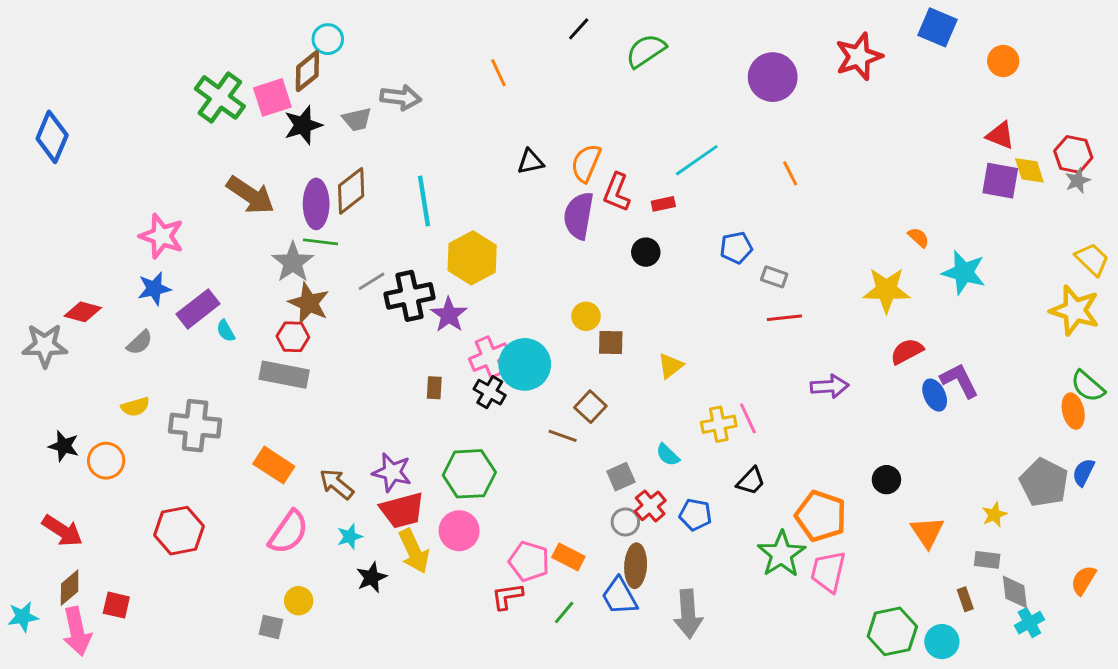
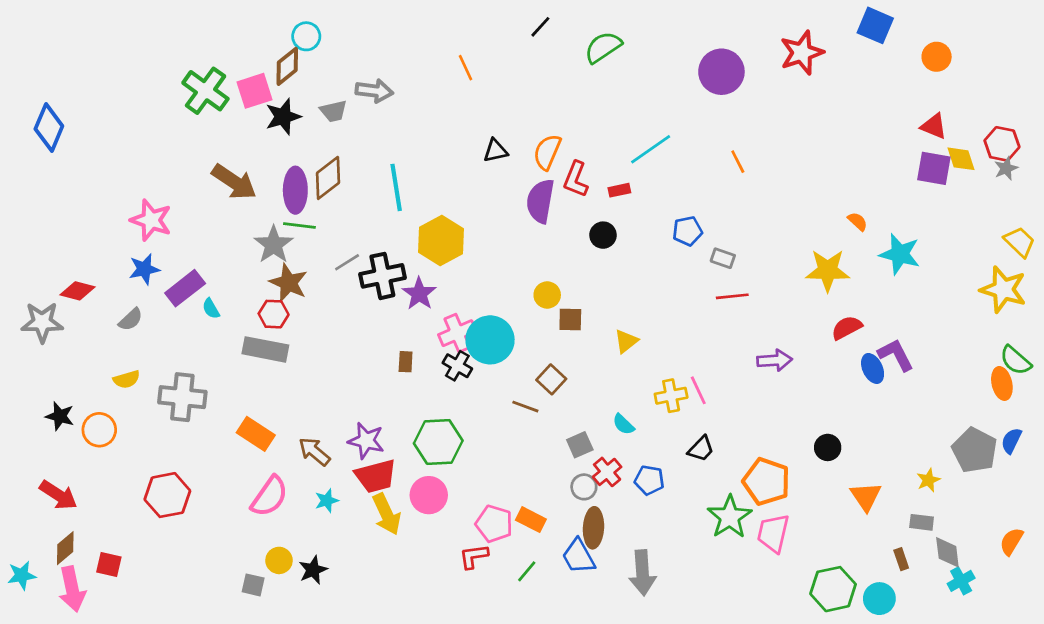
black star: (372, 577) -> (313, 570), moved

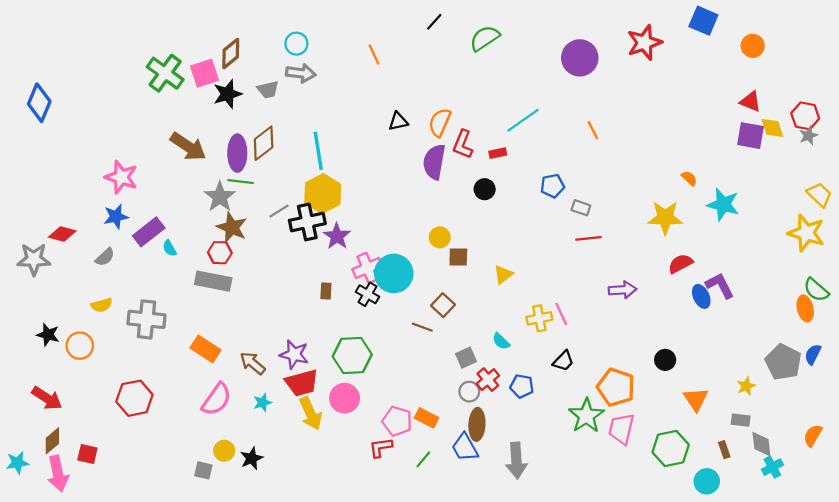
cyan circle: (306, 36) -> (296, 44), moved
yellow hexagon: (441, 241) -> (323, 194), moved
green hexagon: (833, 589) -> (671, 449), moved

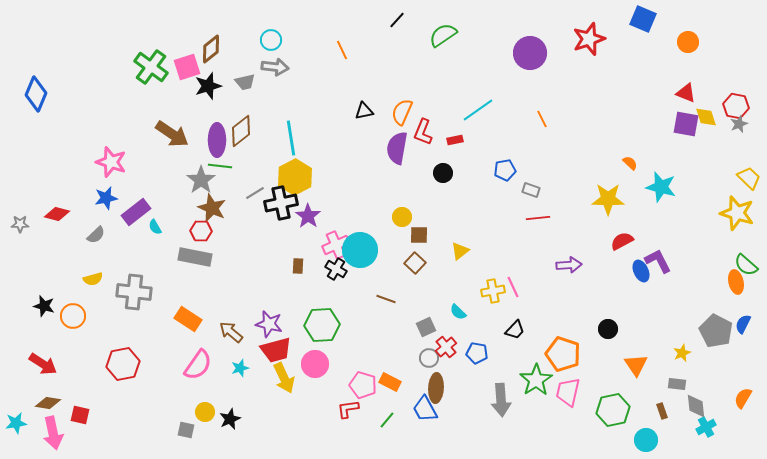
gray star: (34, 259) -> (20, 224), moved, size x0.6
brown square: (443, 305) -> (415, 263), moved
brown diamond: (52, 441) -> (48, 403), turned 50
gray arrow: (516, 461) -> (501, 400), moved

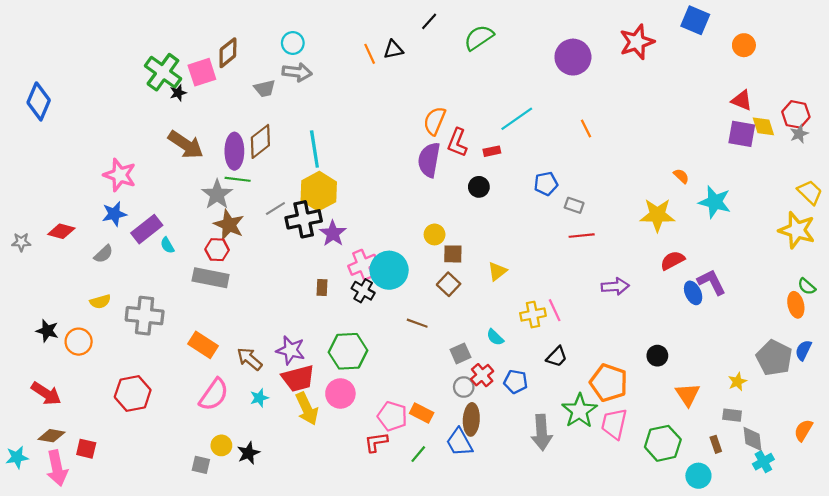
black star: (208, 86) -> (178, 93), moved, size x0.6
black triangle: (364, 111) -> (393, 49), moved
green semicircle: (746, 265) -> (807, 286), size x0.7

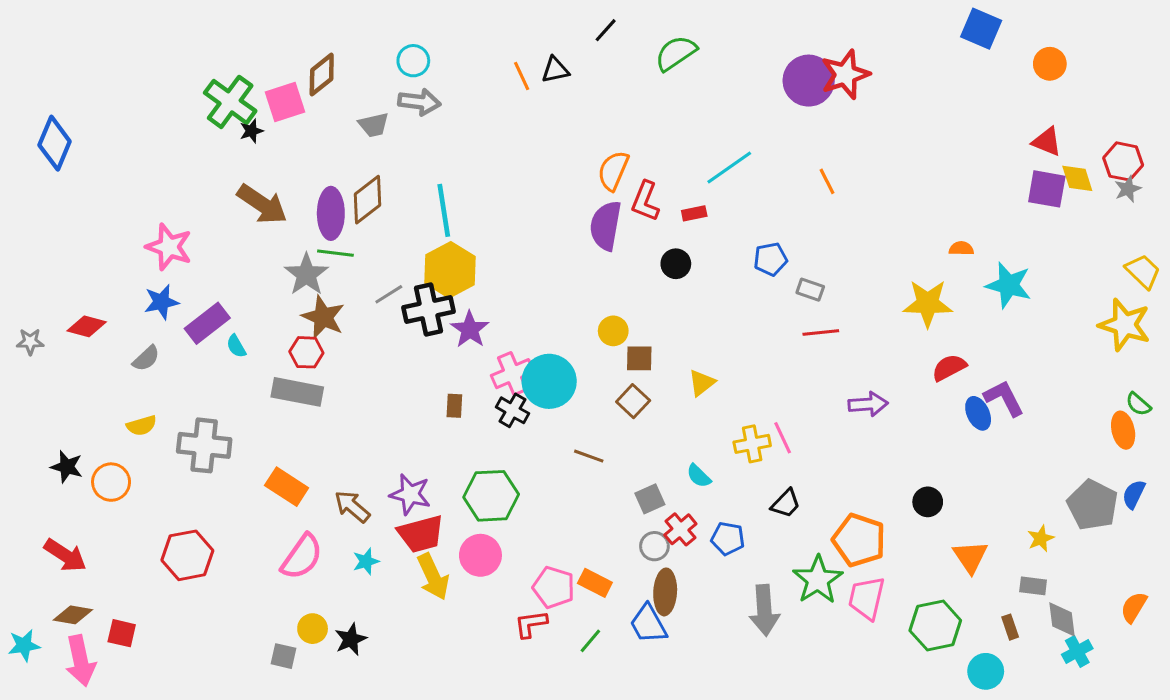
red star: (637, 42) -> (845, 74), moved
orange semicircle: (681, 176) -> (961, 248), turned -42

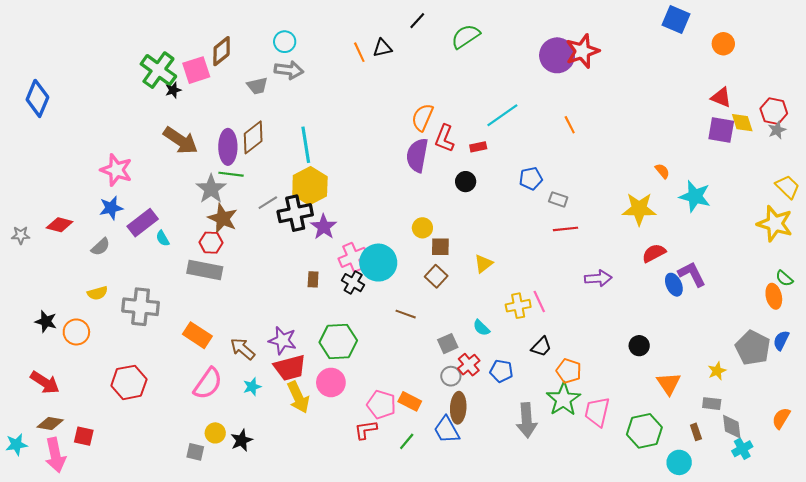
orange semicircle: (961, 248) -> (662, 171), turned 49
orange pentagon: (859, 540) -> (569, 371), moved, size x0.7

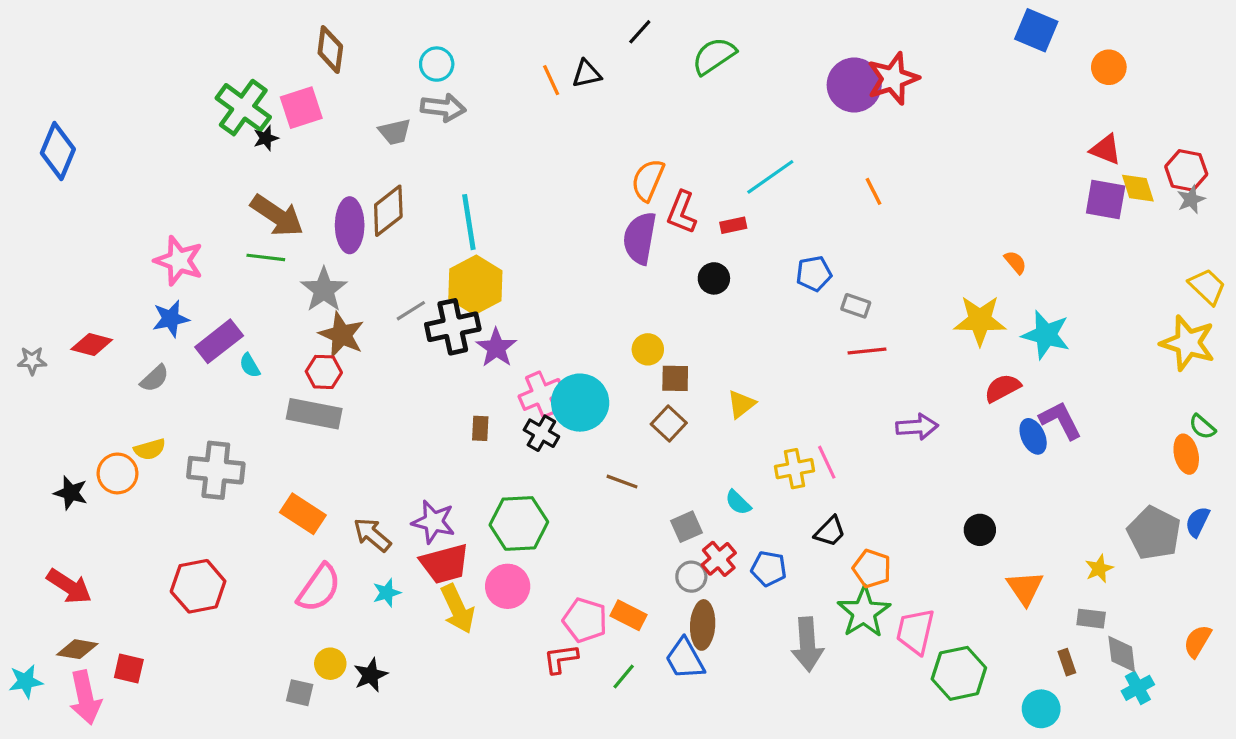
brown diamond: (222, 51) -> (330, 50), moved, turned -44
green line: (231, 174) -> (266, 257), moved
cyan star: (695, 196) -> (1046, 335), moved
orange circle: (76, 332) -> (118, 473), moved
green hexagon: (644, 431) -> (959, 673), moved

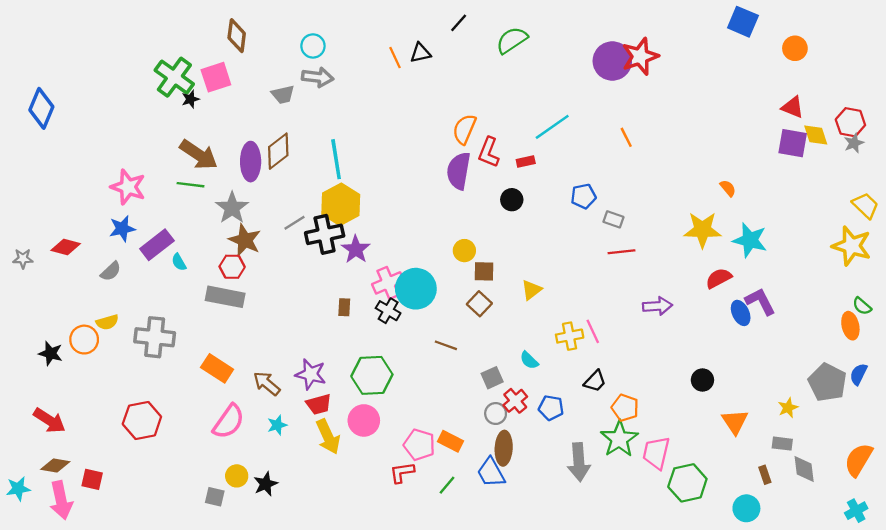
red trapezoid: (445, 564) -> (319, 404), size x0.7
orange semicircle: (1197, 641) -> (859, 460), size x1.4
cyan cross: (1138, 688) -> (856, 511), moved

